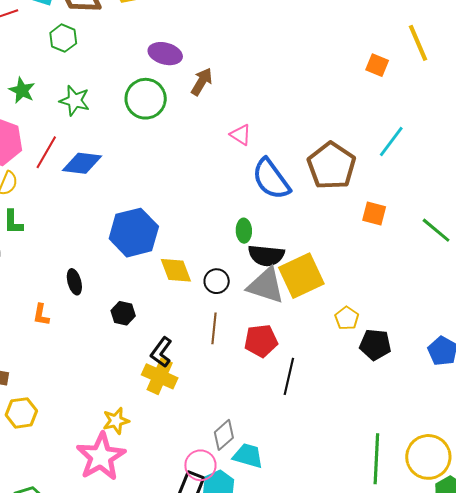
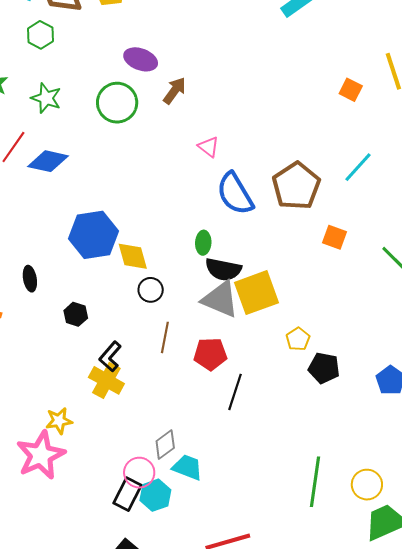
yellow diamond: (176, 270) -> (133, 256), moved
black circle: (217, 281) -> (151, 290), moved
yellow circle: (428, 457) -> (367, 485), size x0.7

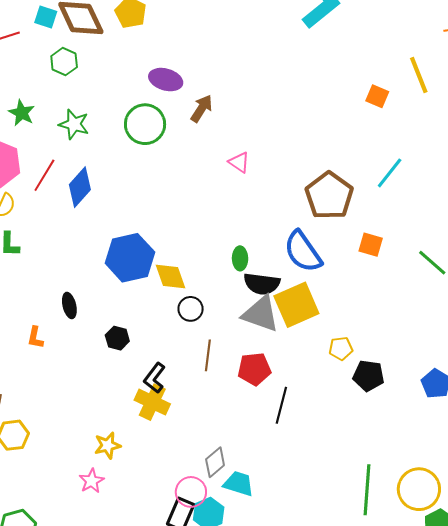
blue diamond: (48, 161) -> (80, 187), turned -57
blue semicircle: (235, 194) -> (303, 252), moved
yellow pentagon: (298, 339) -> (341, 348), turned 30
pink star: (41, 455) -> (92, 481), size x0.5
yellow circle: (367, 485) -> (419, 489), size x1.4

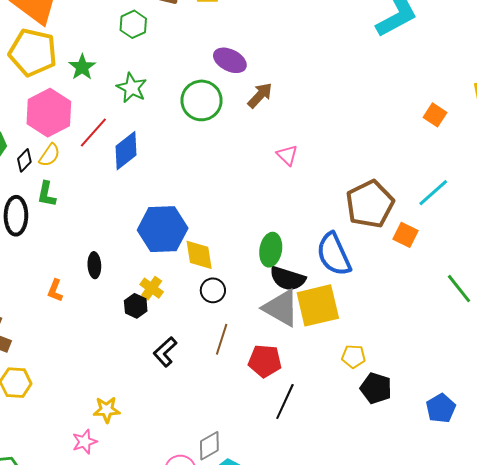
orange square: (371, 245) -> (406, 235), moved
green ellipse: (240, 258) -> (271, 250), size x1.4
yellow cross: (152, 402) -> (152, 288), moved, size x0.7

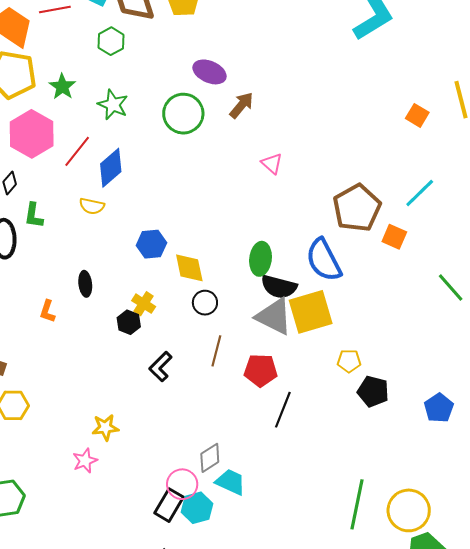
yellow semicircle: (49, 155) -> (92, 206), moved, turned 70
blue hexagon: (163, 229) -> (151, 244), size x0.6

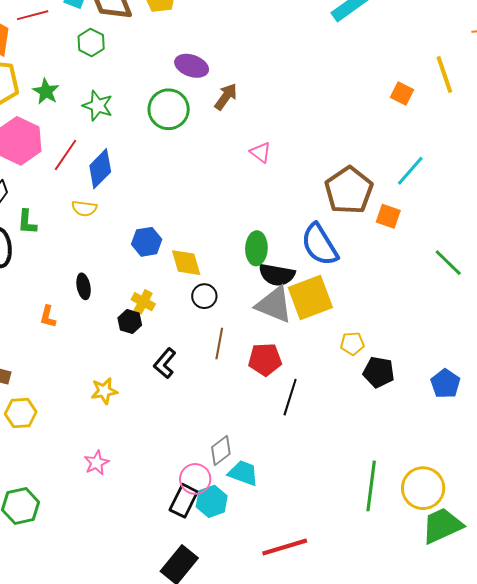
yellow star: (105, 427) -> (104, 391), moved

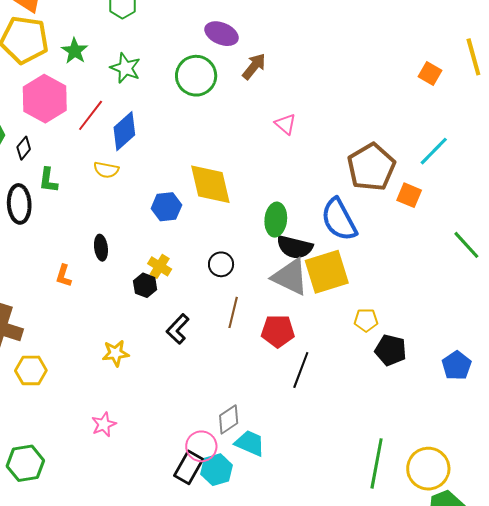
yellow diamond: (186, 263) -> (210, 184), moved, size x1.4

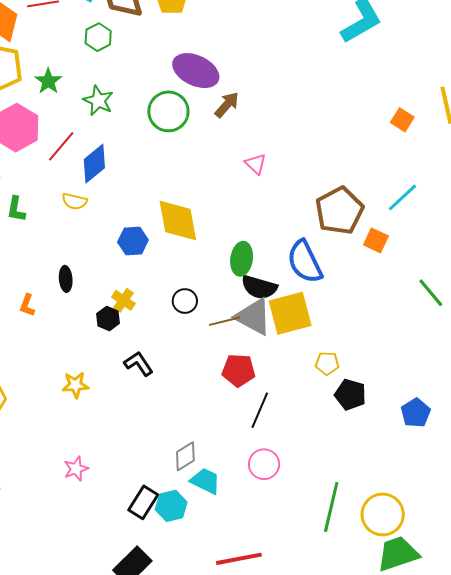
purple ellipse: (222, 34) -> (196, 71), size x1.4
brown line: (233, 312) -> (225, 321), moved, turned 60
black L-shape: (178, 329) -> (139, 364), turned 100
pink star: (104, 424) -> (76, 469), moved
pink circle: (201, 446) -> (264, 464), moved

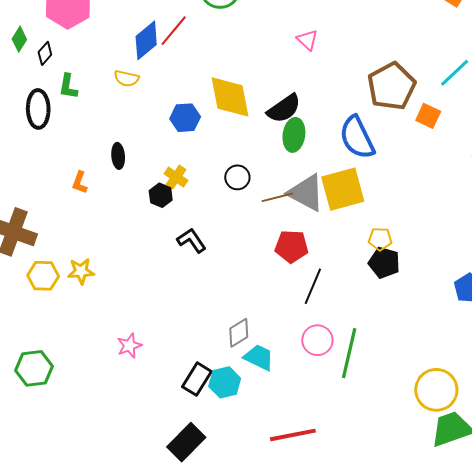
red line: (61, 146) -> (174, 31), moved
black semicircle: (259, 287) -> (284, 109), moved, turned -51
yellow star: (75, 385) -> (81, 271), moved
black pentagon: (350, 395) -> (384, 263), moved
green line: (331, 507) -> (349, 353), moved

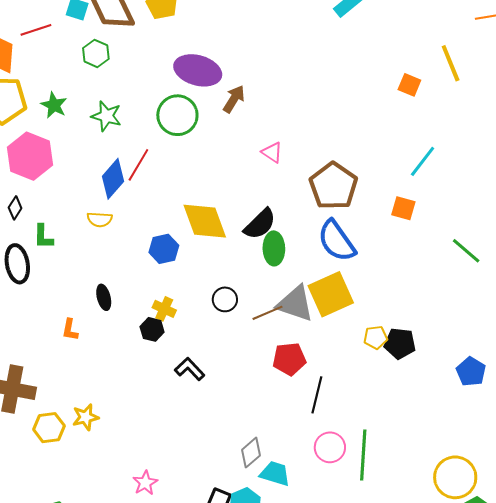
brown pentagon: (391, 86) -> (333, 186), moved
black pentagon: (384, 263) -> (400, 343), moved

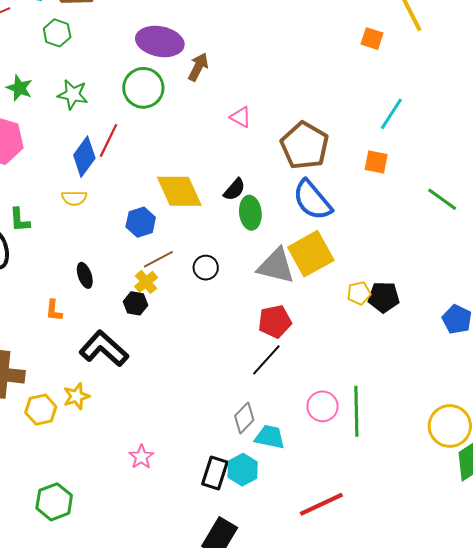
black semicircle: (260, 224) -> (234, 189), size x0.7
yellow cross: (164, 309) -> (146, 282), turned 30
brown line: (267, 313) -> (158, 259), moved
black L-shape: (190, 369) -> (104, 349), moved, size x1.6
black line: (317, 395) -> (266, 360), moved, turned 33

